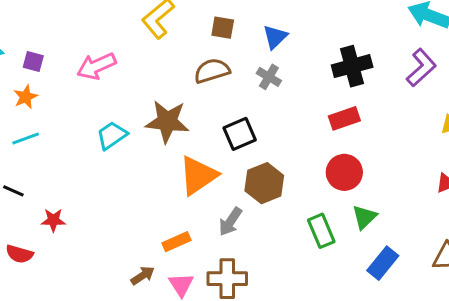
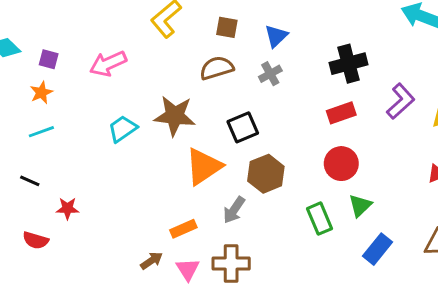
purple L-shape: (421, 68) -> (401, 101), moved
gray cross: (269, 77) -> (270, 74), turned 30

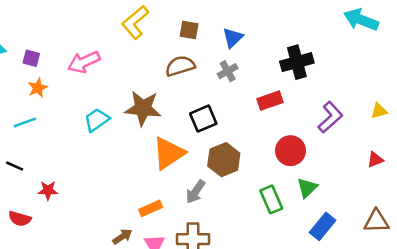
orange star: (41, 93) -> (38, 88), moved
purple L-shape: (401, 101) -> (330, 117), moved
red rectangle: (341, 113) -> (270, 101), moved

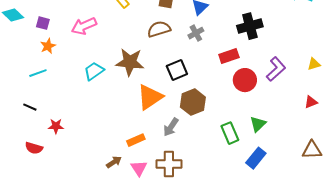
red circle: (290, 151) -> (245, 80), moved
blue rectangle: (323, 226) -> (256, 158), moved

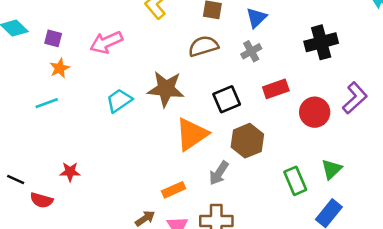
red rectangle: (229, 56) -> (276, 89), moved
black line: (30, 107) -> (16, 180), moved

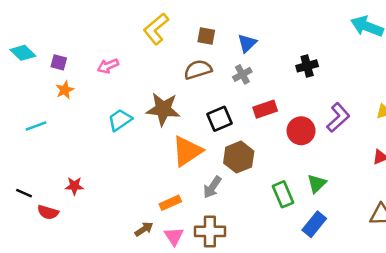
pink arrow: (106, 42) -> (108, 66), size x0.7
black cross: (321, 42) -> (307, 66), size x0.7
cyan line: (47, 103) -> (36, 126), moved

